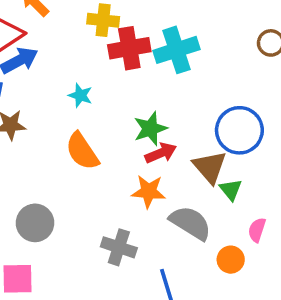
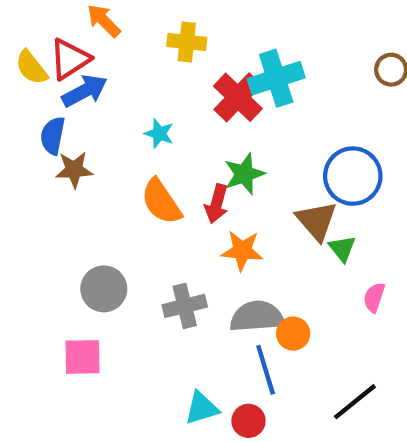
red cross: (129, 48) -> (238, 97), moved, turned -36
red arrow: (161, 153) -> (217, 204), moved, turned 128
gray semicircle: (190, 223) -> (257, 317), moved, turned -36
gray cross: (119, 247) -> (185, 306), moved, turned -32
orange circle: (231, 260) -> (293, 334), moved

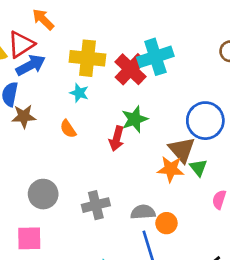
yellow cross: (187, 42) -> (87, 58), moved, size x1.4
orange semicircle: (161, 202) -> (68, 129), moved, size x0.6
orange star: (242, 251) -> (171, 169), moved
gray semicircle: (257, 317) -> (143, 212), size x0.7

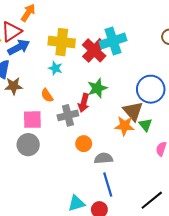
orange arrow: (43, 19) -> (28, 13), turned 78
gray cross: (96, 205) -> (68, 115), moved
orange circle: (166, 223) -> (84, 144), moved
pink square: (29, 238) -> (32, 120), moved

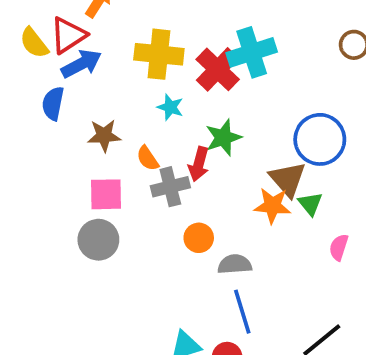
cyan star: (55, 68) -> (170, 107), moved
brown star: (13, 86) -> (104, 136), moved
orange semicircle: (47, 95) -> (148, 158), moved

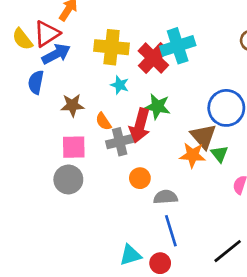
green star: (223, 138) -> (157, 107), turned 30
red arrow: (199, 164) -> (140, 125), size x1.4

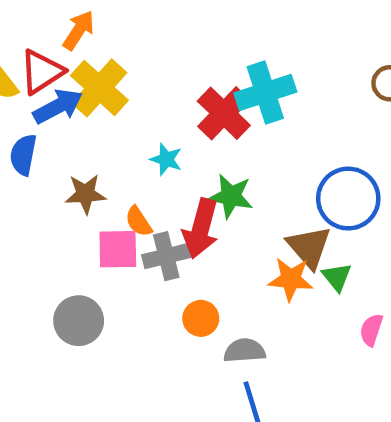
yellow cross: (112, 47) -> (99, 88), moved, turned 36
pink square: (74, 147) -> (118, 249), moved

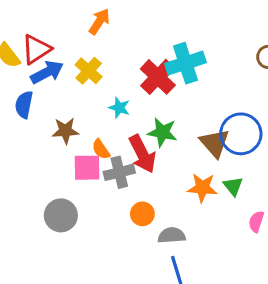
orange arrow: (79, 30) -> (99, 22), moved
yellow cross: (99, 88) -> (89, 71), moved, size x0.7
red arrow: (201, 228) -> (142, 154), turned -42
brown triangle: (309, 247) -> (215, 143), moved

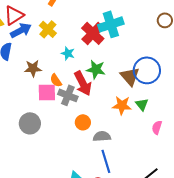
gray cross: (119, 172) -> (68, 95), turned 36

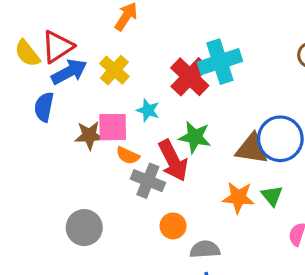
brown triangle: (130, 76) -> (252, 149), turned -40
orange semicircle: (56, 80) -> (128, 156), turned -32
pink square: (47, 92) -> (113, 127), moved

